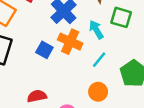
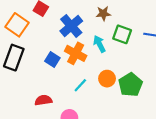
cyan line: (99, 60) -> (80, 85), moved
orange circle: (98, 92) -> (107, 79), moved

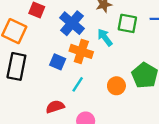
orange circle: (107, 79) -> (116, 86), moved
cyan line: (80, 85) -> (78, 84), moved

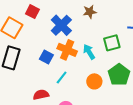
green square: (127, 23) -> (112, 43), moved, turned -30
cyan arrow: (105, 37) -> (89, 52), moved

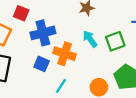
blue cross: (61, 25) -> (43, 33), moved, turned 35
cyan arrow: (89, 52) -> (90, 39), moved

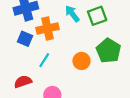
orange cross: (65, 54) -> (47, 28), turned -30

